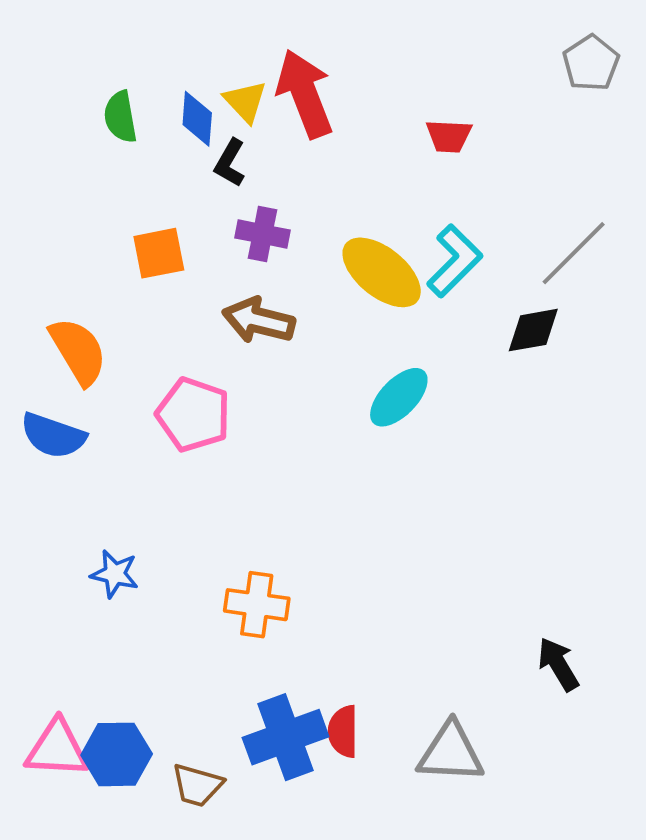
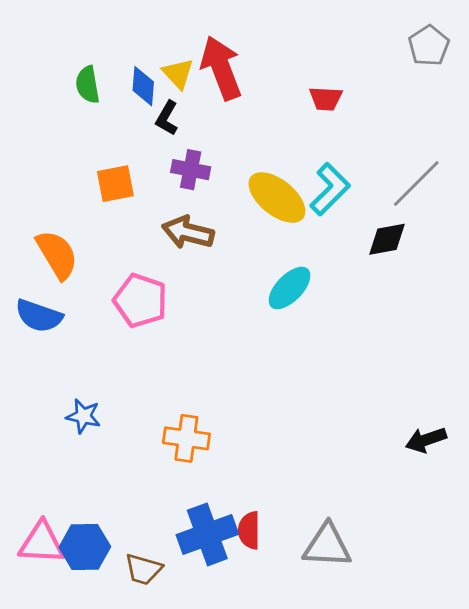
black arrow: (558, 664) -> (426, 440), moved, turned -78

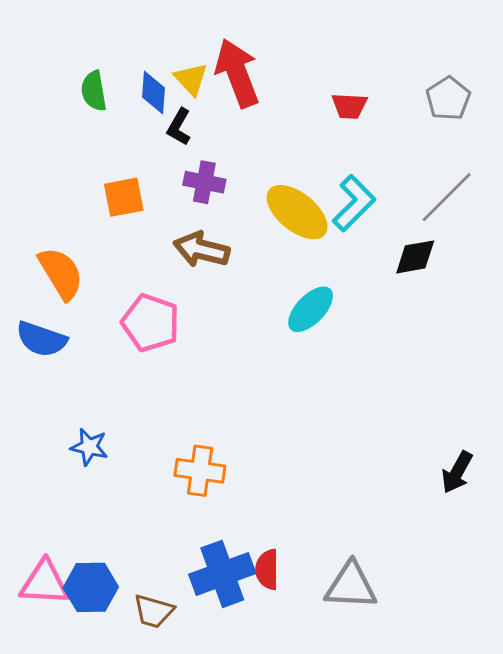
gray pentagon: (429, 46) -> (448, 98), moved
black arrow: (426, 440) -> (457, 472), turned -42

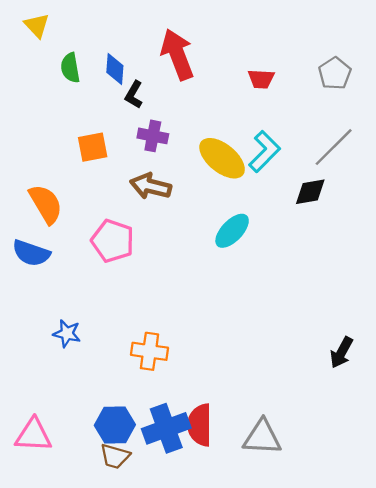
yellow triangle: (191, 79) -> (37, 25), moved
red semicircle: (267, 569) -> (200, 425), size x1.4
blue hexagon: (91, 587) -> (115, 425), moved

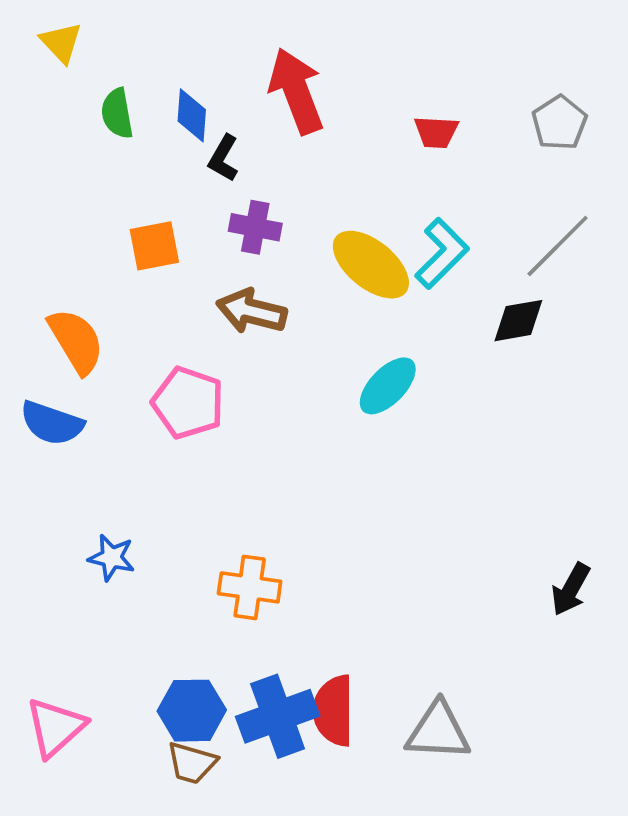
pink triangle: (33, 435) -> (56, 727), turned -45

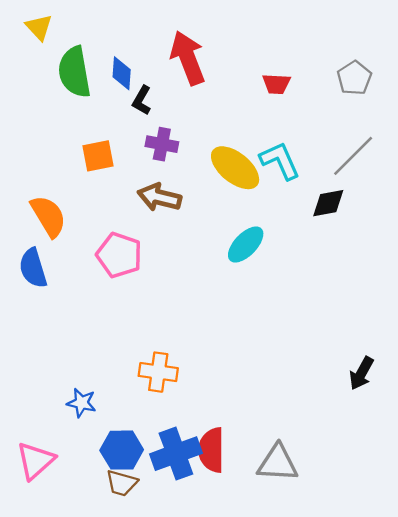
green semicircle: (117, 113) -> (74, 72), size x1.6
cyan L-shape: (442, 253) -> (280, 161), turned -69
blue semicircle: (52, 423) -> (33, 268), turned 54
blue star: (112, 558) -> (81, 403), moved

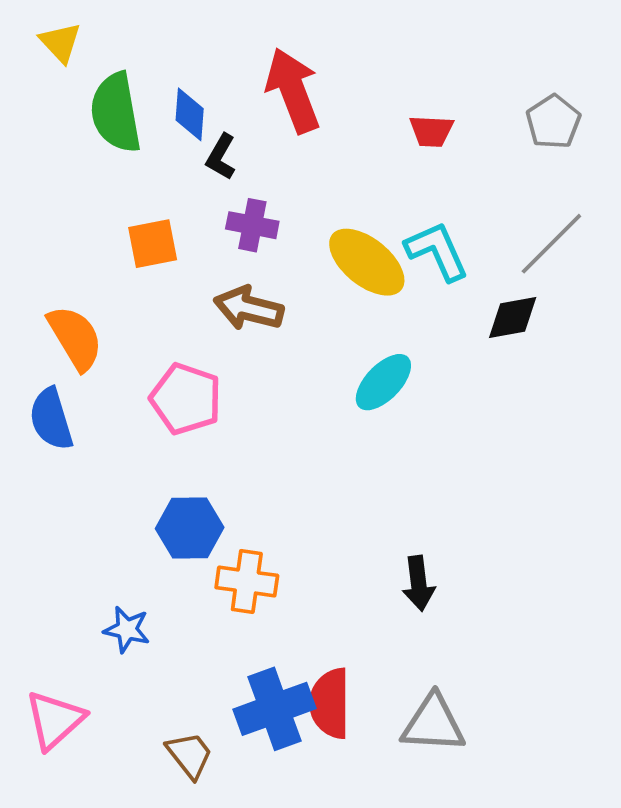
black arrow: (361, 373) -> (418, 583), moved, turned -36
blue hexagon: (122, 450) -> (190, 528), moved
brown trapezoid: (122, 483) -> (190, 755), turned -144

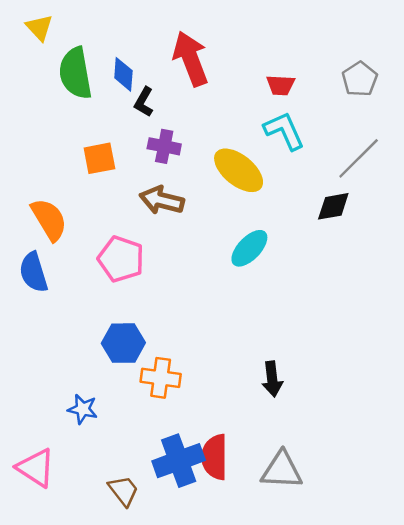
cyan L-shape: (437, 251) -> (284, 131), moved
pink triangle: (55, 720) -> (36, 468), turned -45

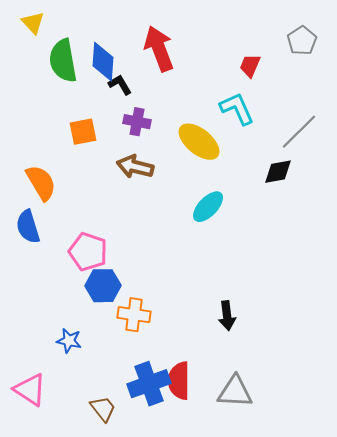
blue diamond: (123, 74) -> (103, 62), size x1.4
gray pentagon: (360, 79) -> (302, 41), moved
red trapezoid: (281, 85) -> (250, 66), moved, turned 110
black L-shape: (144, 102) -> (120, 85), turned 120
pink pentagon: (121, 259) -> (88, 252), moved

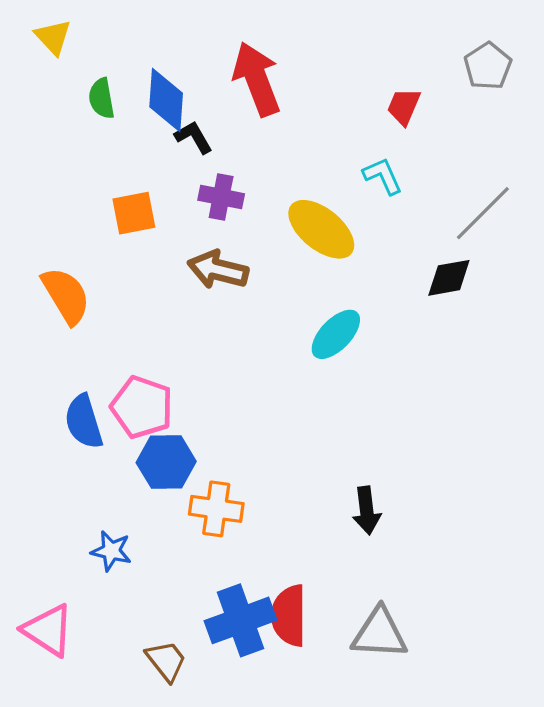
green semicircle: (63, 61) -> (101, 98), size x0.6
cyan L-shape: (237, 109) -> (383, 176), size x0.7
blue semicircle: (28, 227) -> (84, 422), moved

